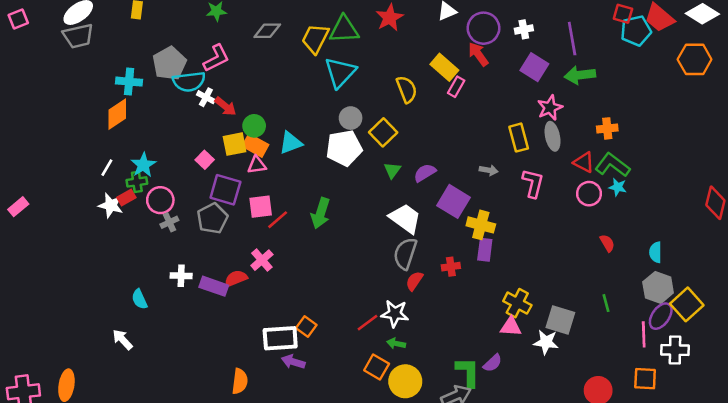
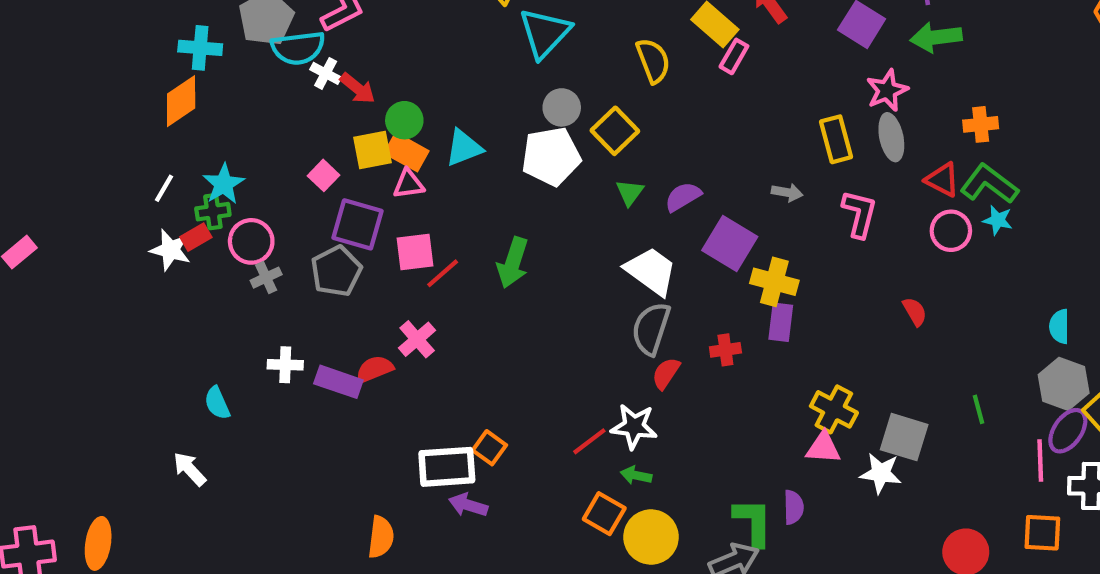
red semicircle: (607, 243) -> (915, 312), moved
purple semicircle: (493, 363) -> (794, 507), turned -48

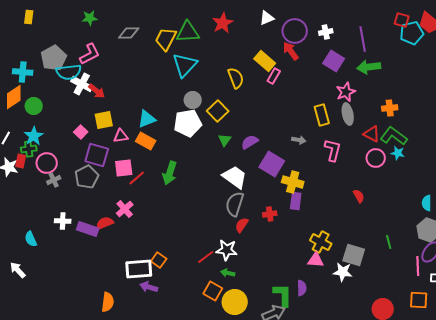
white cross: (326, 73) -> (82, 84), size x1.5
green circle: (404, 120) -> (34, 106), moved
orange rectangle: (406, 152) -> (146, 141), moved
red rectangle: (196, 237) -> (21, 161), turned -48

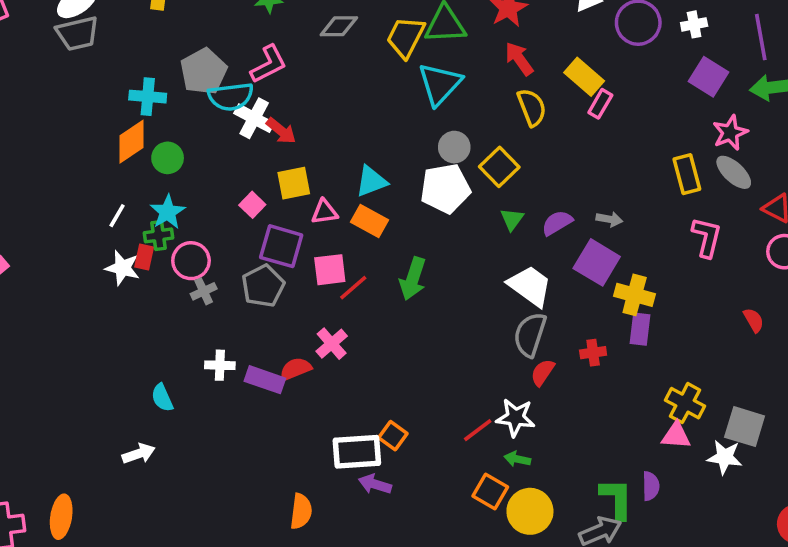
red arrow: (291, 51) -> (519, 59), moved
gray ellipse: (348, 114) -> (734, 172), turned -35
gray arrow: (299, 140) -> (609, 219), moved
white arrow: (18, 270) -> (139, 454), turned 114

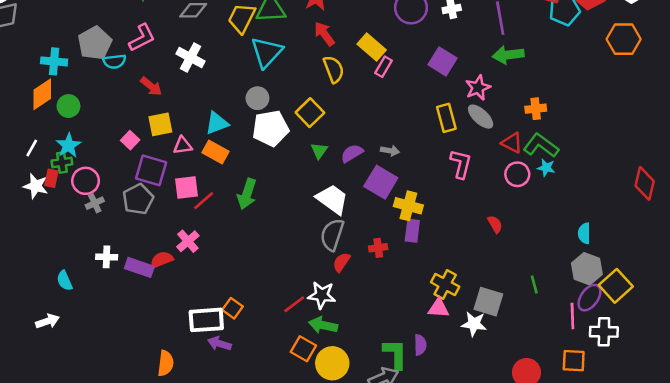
purple square: (708, 77) -> (442, 61), moved
cyan semicircle: (231, 97) -> (114, 61), size x0.7
white cross: (254, 118) -> (191, 57), moved
gray circle: (454, 147) -> (257, 98), moved
green arrow: (517, 459) -> (323, 325), size x1.5

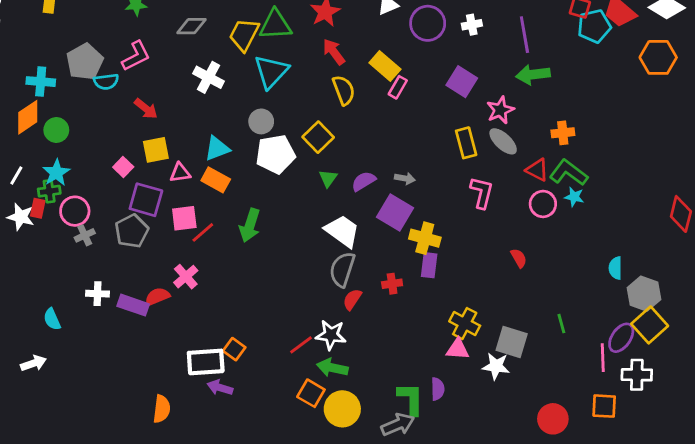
white cross: (191, 57) -> (209, 77), moved
gray hexagon: (587, 269) -> (644, 294), moved

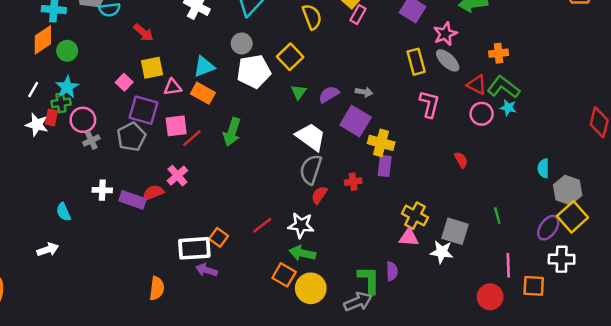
red line: (301, 345) -> (262, 225), moved
pink line: (603, 358) -> (508, 265), moved

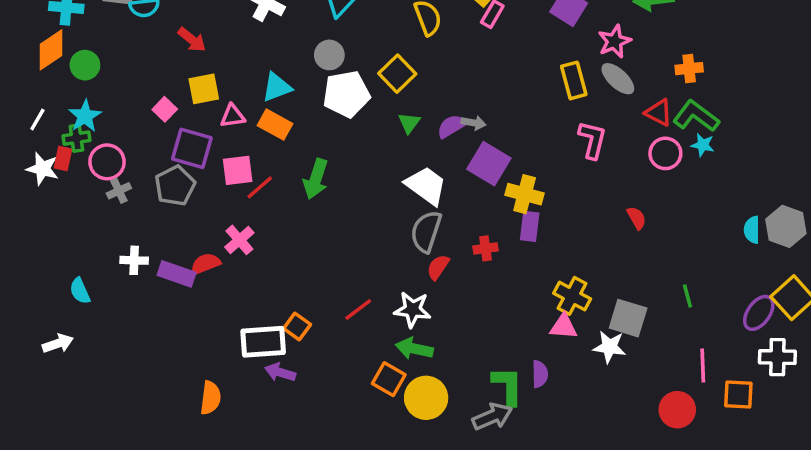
gray arrow: (364, 92) -> (474, 123), moved
gray hexagon: (568, 190) -> (786, 226), moved

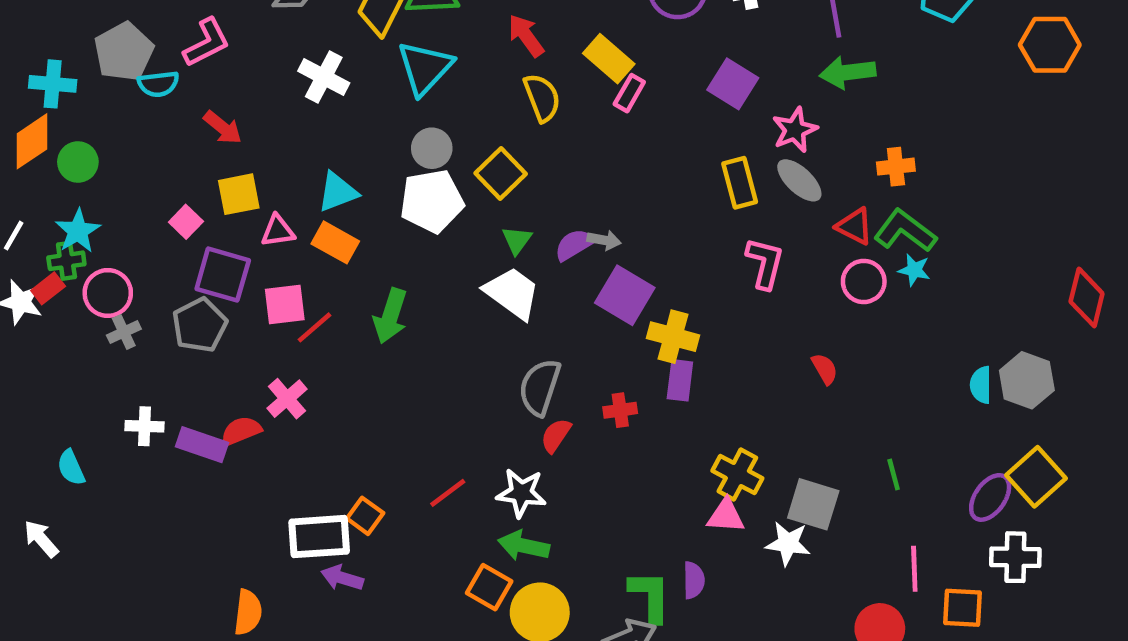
gray circle: (329, 55) -> (432, 148), moved
red rectangle: (63, 158) -> (48, 288), turned 40
white trapezoid: (426, 186) -> (512, 293), moved
white arrow: (58, 343) -> (41, 539), turned -112

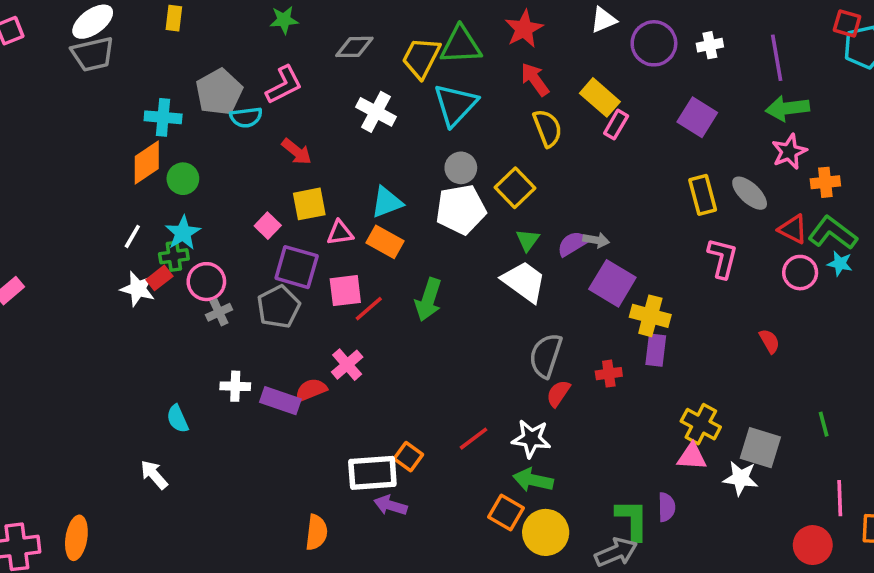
pink star: (795, 130) -> (789, 152), moved

